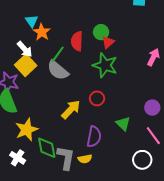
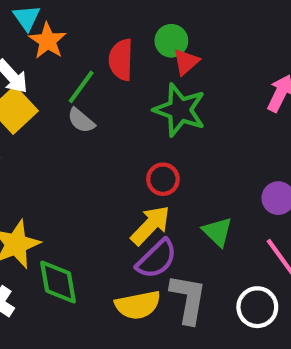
gray semicircle: (58, 70) -> (81, 120), size x0.6
yellow arrow: (71, 110) -> (150, 225), moved
purple semicircle: (94, 137) -> (157, 259), turned 35
gray L-shape: (66, 158) -> (188, 299), moved
yellow semicircle: (85, 159) -> (138, 305), size x1.5

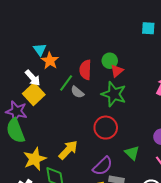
gray semicircle: (81, 120) -> (77, 92), moved
red circle: (163, 179) -> (106, 128), size x1.5
yellow arrow: (150, 225) -> (68, 150), moved

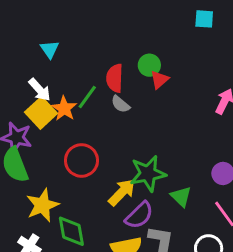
orange star: (50, 61) -> (64, 108), moved
gray semicircle: (77, 92) -> (120, 104), moved
green star: (114, 94) -> (148, 173), moved, turned -30
red circle: (106, 128) -> (81, 160), moved
yellow arrow: (68, 150) -> (122, 192), moved

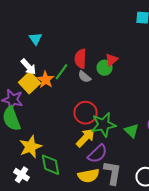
green circle: (149, 65) -> (104, 68), moved
red circle: (81, 160) -> (86, 113), moved
green triangle: (181, 197) -> (132, 131), moved

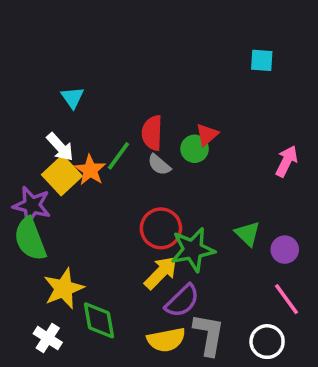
green triangle: (132, 131) -> (248, 234), moved

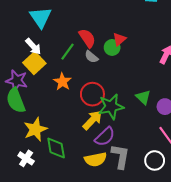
cyan triangle: (73, 97) -> (41, 17), size x1.6
red semicircle: (152, 133) -> (87, 38), turned 144
orange star: (90, 170) -> (62, 82), moved

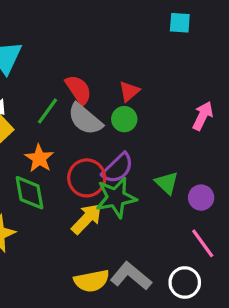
green circle: (112, 47) -> (124, 119), moved
gray semicircle: (91, 57) -> (85, 119), size x1.6
purple semicircle: (105, 137) -> (118, 168), moved
green diamond: (56, 148) -> (29, 193), moved
gray L-shape: (120, 156) -> (131, 276), turned -60

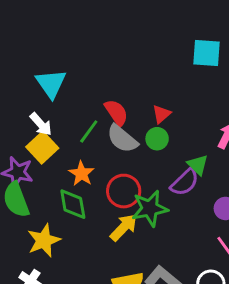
cyan square: (180, 23) -> (206, 53), size x1.5
purple semicircle: (118, 168) -> (185, 182), moved
green triangle: (167, 183) -> (198, 165), moved

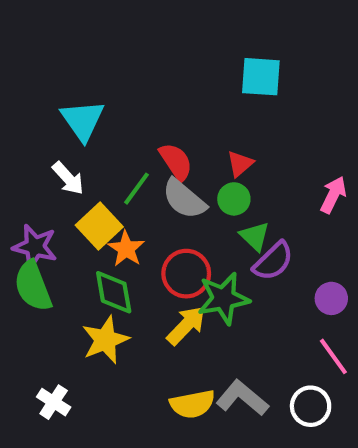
cyan square: (206, 53) -> (261, 77), moved
yellow square: (42, 147) -> (99, 226), moved
green triangle: (198, 165) -> (255, 236), moved
yellow star: (44, 240) -> (105, 340), moved

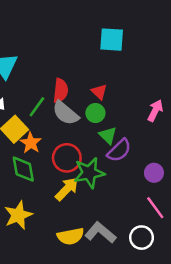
red semicircle: (176, 162) -> (61, 91), turned 40
red triangle: (240, 164) -> (99, 92), turned -35
yellow star: (105, 340) -> (18, 215), moved

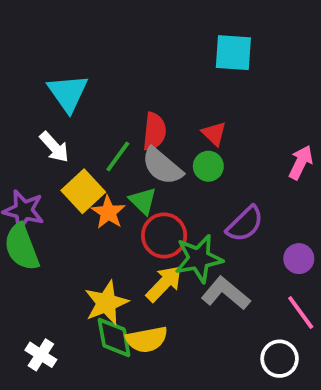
green triangle: (108, 135) -> (143, 201), moved
green diamond: (23, 169) -> (114, 338), moved
yellow star: (18, 215) -> (106, 303), moved
gray L-shape: (100, 233) -> (226, 293), moved
yellow semicircle: (71, 236) -> (147, 339), moved

